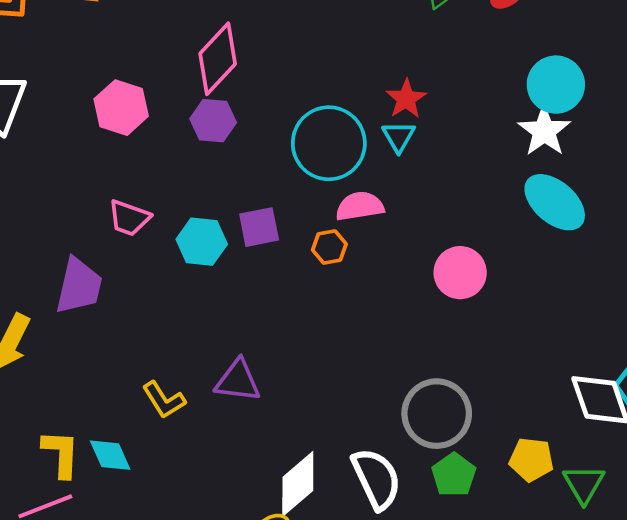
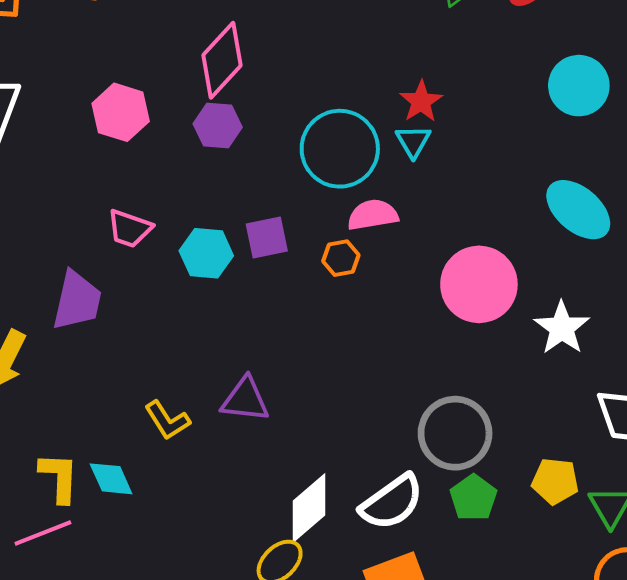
white star: (544, 131) -> (562, 328), moved
pink circle: (460, 273) -> (479, 284), size x1.4
white semicircle: (376, 479) -> (392, 502), turned 80

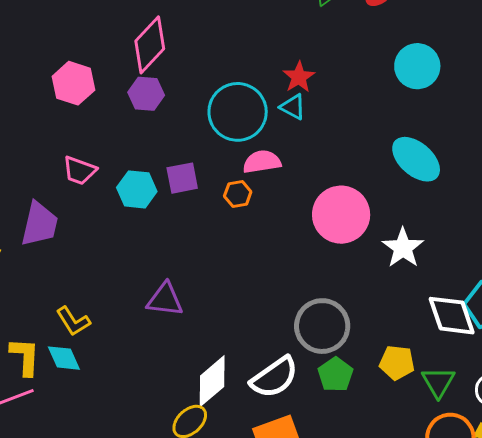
cyan triangle: (413, 141) -> (293, 107), turned -32
yellow L-shape: (167, 420) -> (73, 321), moved

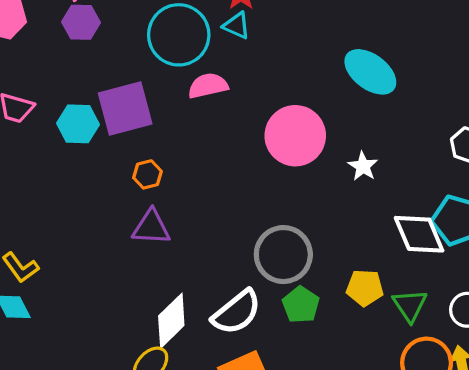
purple square: (182, 178) -> (125, 109), size x1.6
orange hexagon: (238, 194) -> (147, 174), moved
white star: (403, 248) -> (363, 166), size x0.7
purple triangle: (165, 300) -> (151, 227), moved

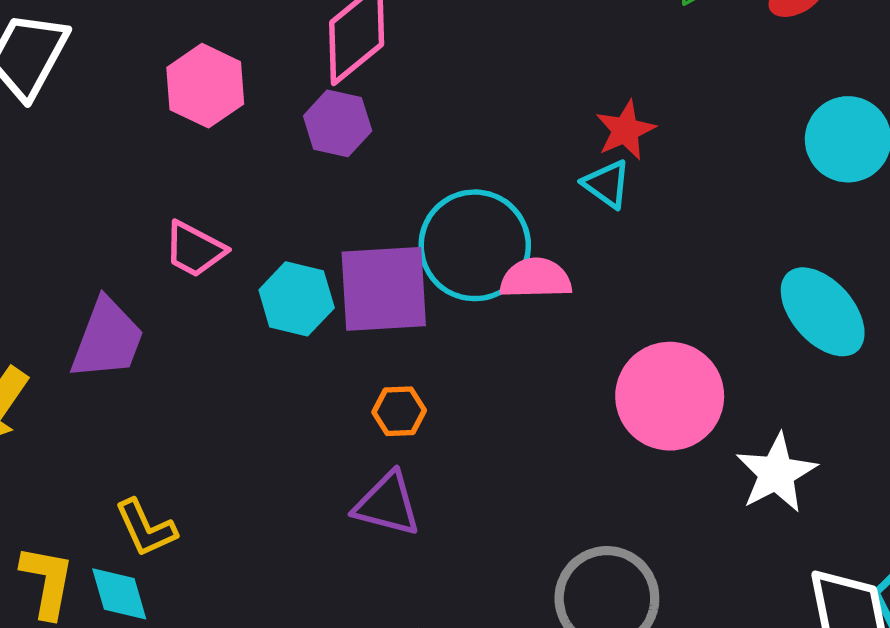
cyan circle: (179, 35) -> (475, 245), moved
white star: (363, 166) -> (776, 473), size x1.5

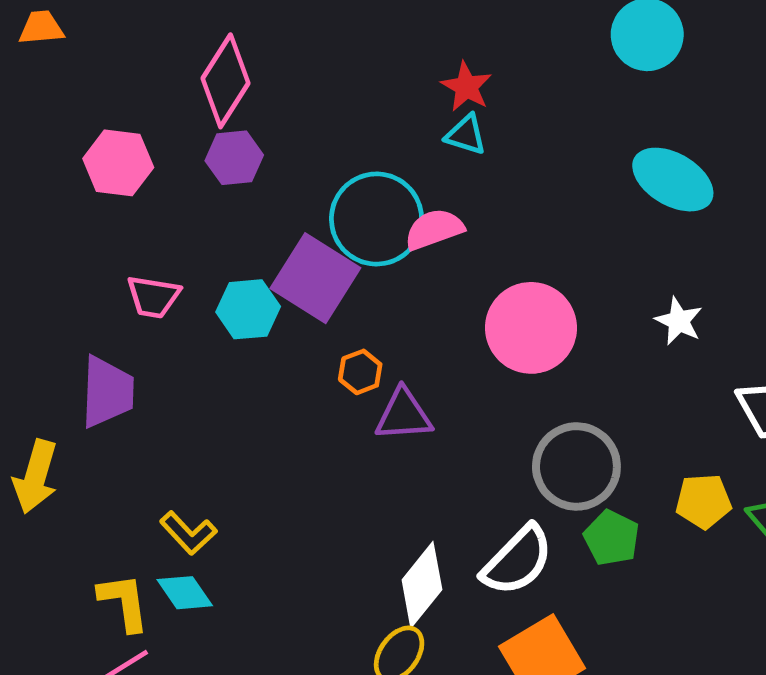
purple square: (384, 289) -> (315, 278), turned -36
pink circle: (670, 396) -> (531, 328), moved
white star: (776, 473) -> (679, 321), size x0.7
purple triangle: (387, 504) -> (404, 415), moved

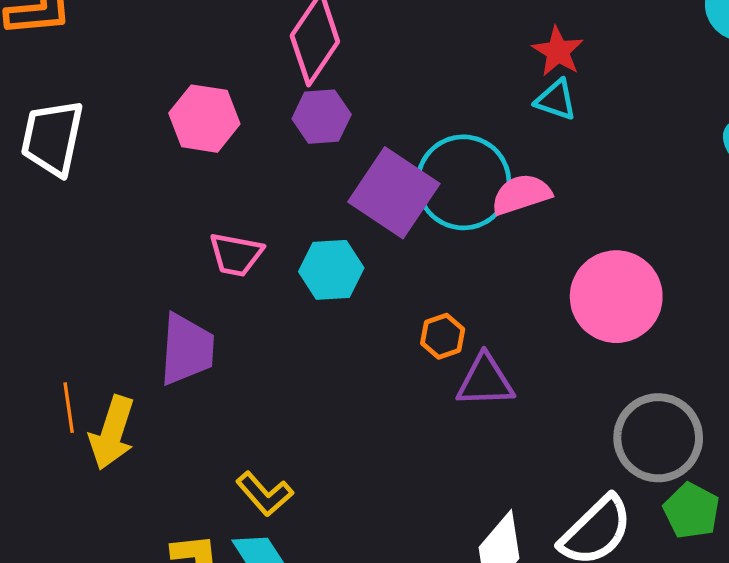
purple square: (315, 278) -> (394, 193), moved

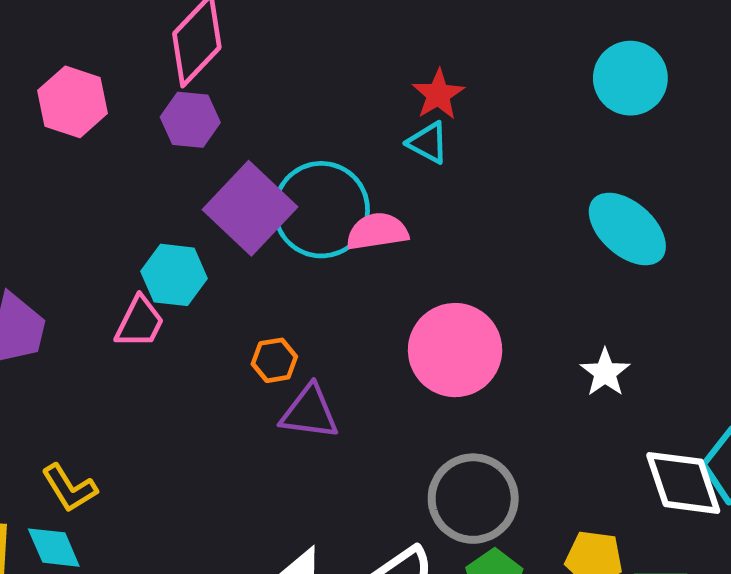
pink trapezoid: (236, 255) -> (140, 322), moved, turned -84

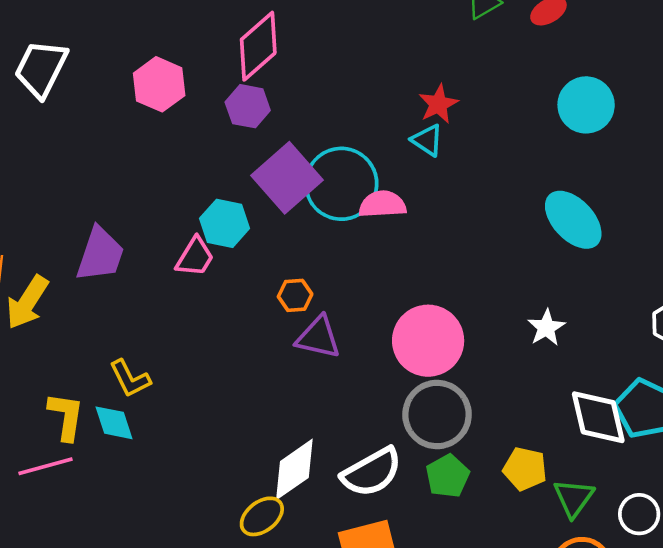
pink circle: (455, 350) -> (428, 341), moved

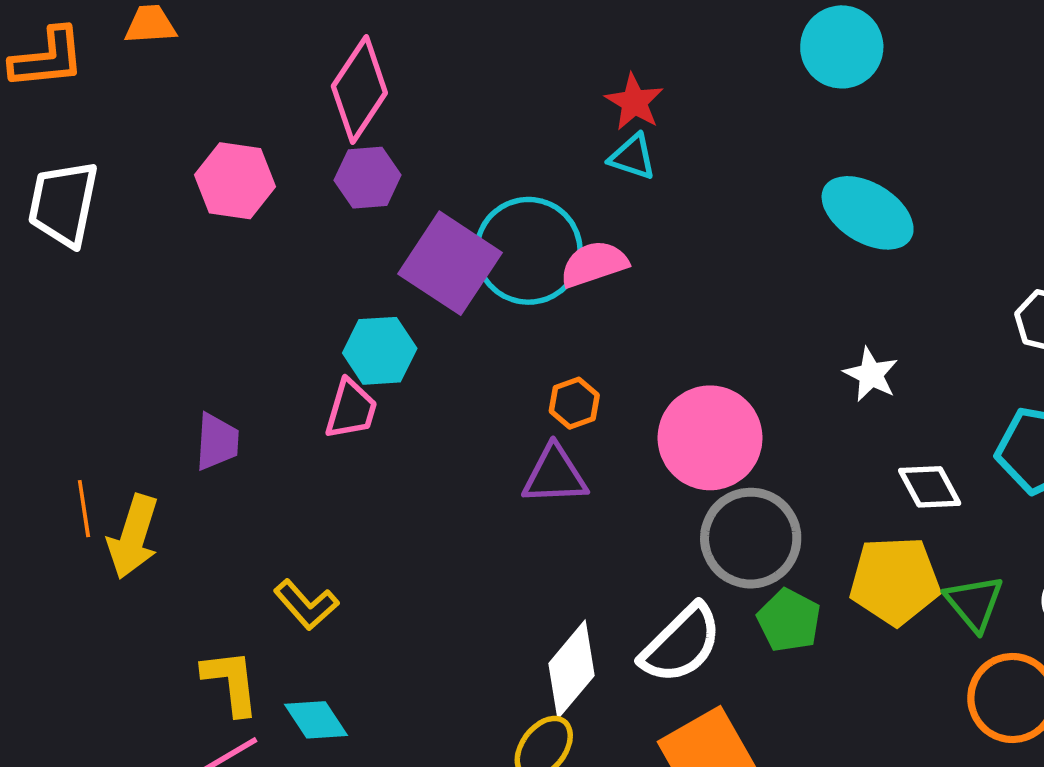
purple trapezoid: (100, 254) -> (217, 442), size x0.7
orange hexagon: (295, 295) -> (574, 403), moved
white diamond: (598, 417) -> (930, 487), moved, size x0.7
cyan diamond: (114, 423) -> (316, 720), moved
yellow pentagon: (525, 469) -> (895, 581), size x1.4

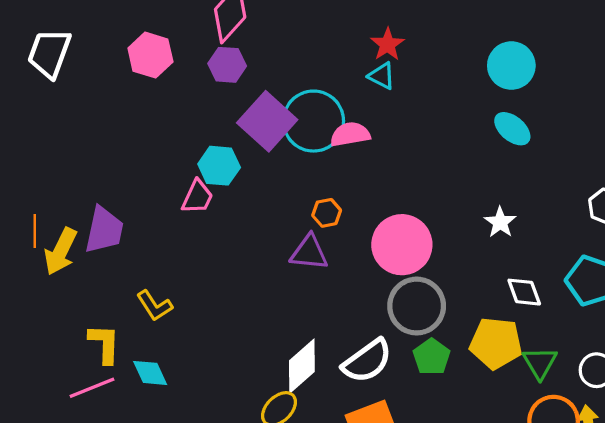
cyan circle: (842, 47) -> (511, 66), moved
cyan ellipse: (868, 213) -> (512, 129), size x0.7
purple trapezoid: (217, 442) -> (104, 230), moved, size x1.4

